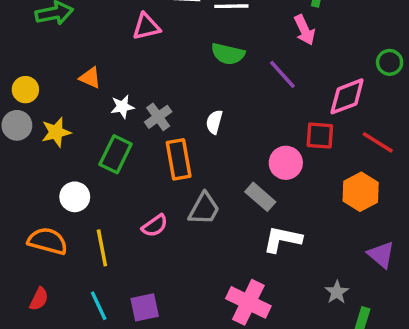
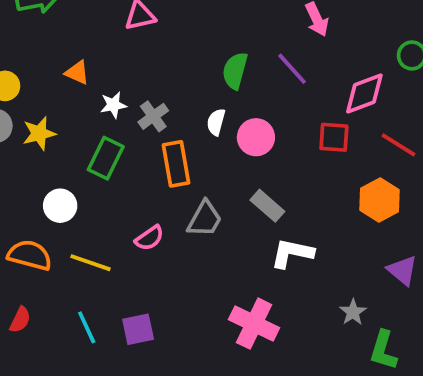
green semicircle: (228, 54) -> (235, 71), moved, turned 92
pink circle: (286, 163) -> (256, 137), moved
yellow line: (102, 248) -> (91, 263), turned -60

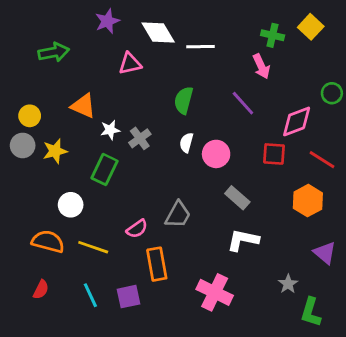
green semicircle: (235, 71) -> (184, 100), moved
orange triangle: (77, 73) -> (83, 106), size x1.4
orange rectangle: (176, 164) -> (157, 264), moved
gray rectangle: (267, 206) -> (237, 198), moved

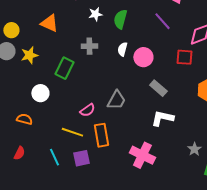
white star: (110, 130) -> (95, 14), moved
gray cross: (140, 138) -> (89, 46), turned 35
orange semicircle: (48, 242) -> (24, 119), size x0.7
yellow line: (93, 247) -> (72, 132), moved

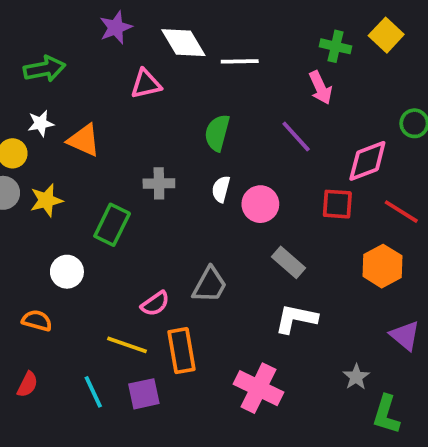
white star: (95, 14) -> (41, 123), moved

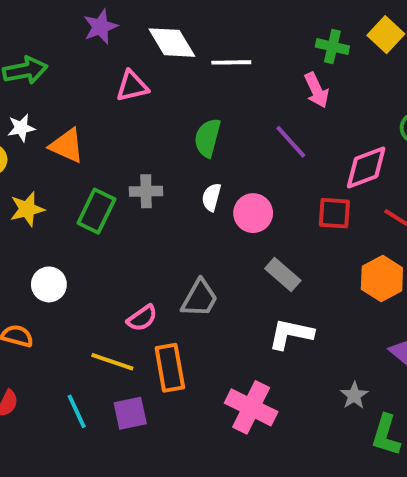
green rectangle: (112, 225) -> (96, 211), moved

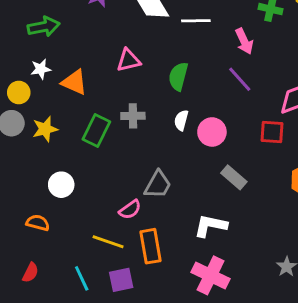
pink triangle: (132, 86) -> (129, 60), moved
pink arrow: (317, 90) -> (244, 41), moved
gray trapezoid: (200, 298) -> (158, 185), moved
white L-shape: (291, 334) -> (211, 226), moved

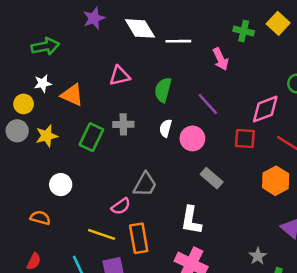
purple line: (240, 79) -> (208, 104), moved
white L-shape: (211, 226) -> (191, 220), turned -92

